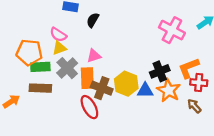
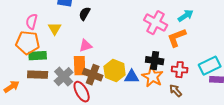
pink semicircle: (58, 35) -> (32, 22), moved, turned 70
yellow triangle: (59, 48) -> (55, 29), moved, turned -40
gray cross: (67, 68) -> (64, 77), moved
orange L-shape: (189, 68) -> (177, 38), moved
black cross: (160, 71) -> (155, 61), moved, turned 30

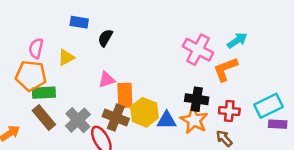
yellow triangle: (55, 29) -> (66, 57), turned 32
orange rectangle: (80, 66) -> (125, 95), moved
brown rectangle: (38, 75) -> (44, 118), turned 48

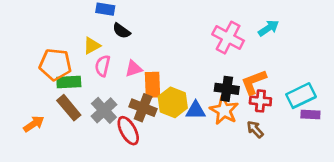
black semicircle: (105, 38) -> (121, 31), moved, turned -84
pink semicircle: (36, 48) -> (103, 66), moved
orange L-shape: (225, 69) -> (254, 82), moved

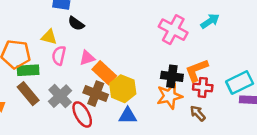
yellow triangle: (92, 46) -> (49, 37), turned 42
orange rectangle: (153, 85) -> (104, 73), turned -45
blue triangle: (196, 110) -> (128, 116), moved
orange star: (224, 110) -> (169, 96), turned 30

